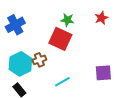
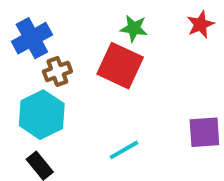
brown cross: (39, 60) -> (57, 71), moved

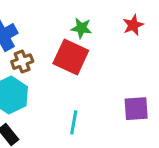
cyan line: (124, 150) -> (74, 122), turned -50

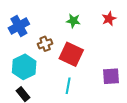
red square: (71, 57) -> (71, 54), moved
brown cross: (22, 62) -> (45, 44), moved

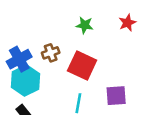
blue cross: (19, 26) -> (19, 59), moved
purple square: (111, 76) -> (116, 96), moved

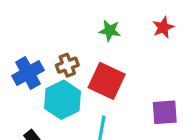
cyan hexagon: (25, 81) -> (63, 100), moved
purple square: (116, 96) -> (165, 112), moved

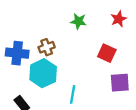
blue cross: (28, 73) -> (17, 53), turned 35
red square: (107, 81) -> (107, 53), moved, size x0.7

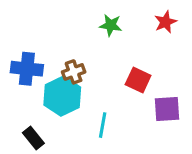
brown cross: (47, 47) -> (74, 72), moved
red square: (107, 53) -> (138, 80), moved

